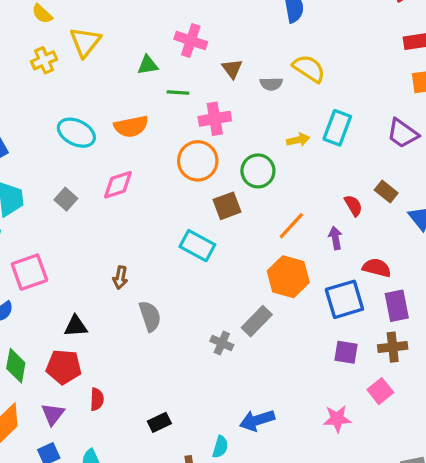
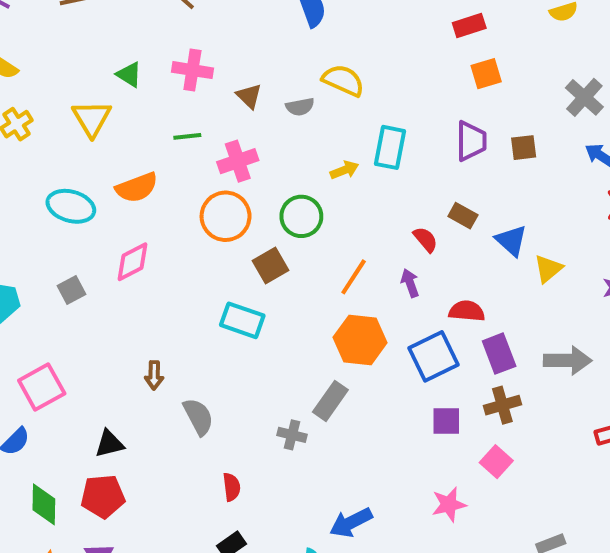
yellow triangle: (85, 42) -> (92, 118), moved
green triangle: (148, 65) -> (129, 75), moved, turned 50
purple trapezoid: (403, 133) -> (471, 141), turned -116
gray square: (66, 199) -> (72, 290), turned 30
red semicircle: (97, 399) -> (232, 487), moved

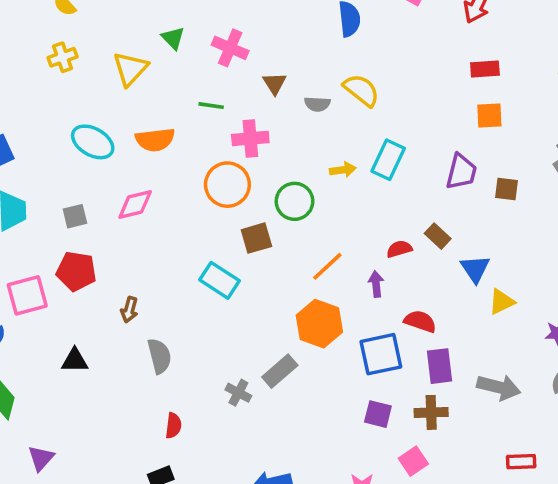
red semicircle: (425, 239) -> (399, 249), turned -80
red pentagon: (103, 496) -> (76, 271), moved

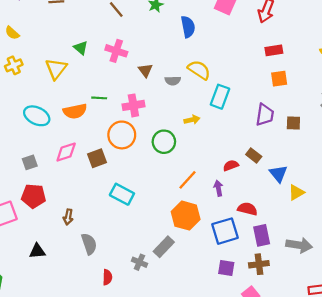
green line: (211, 106) -> (99, 98), moved
cyan rectangle: (388, 160) -> (220, 97), moved
brown square: (256, 238) -> (97, 158), moved
red semicircle: (173, 426) -> (107, 277), moved

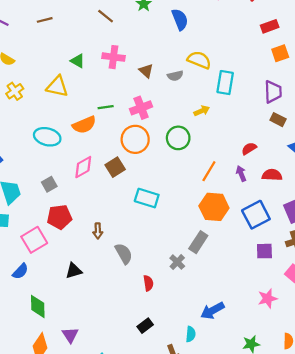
yellow triangle: (56, 69) -> (57, 86), turned -45
brown rectangle: (254, 156) -> (278, 120), moved
red semicircle: (247, 209) -> (272, 175), moved
gray cross: (139, 262) -> (177, 262), turned 32

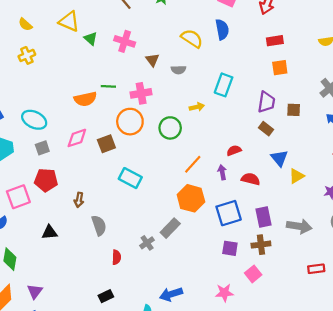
blue semicircle: (180, 19) -> (222, 29), moved
yellow semicircle: (199, 60) -> (192, 38), moved
yellow triangle: (57, 86) -> (69, 21), moved
cyan ellipse: (47, 137) -> (34, 120), moved

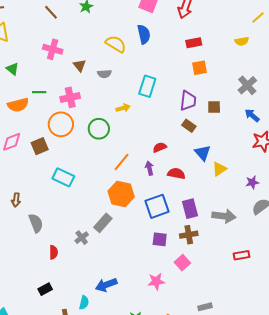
green triangle: (91, 39) -> (12, 69), moved

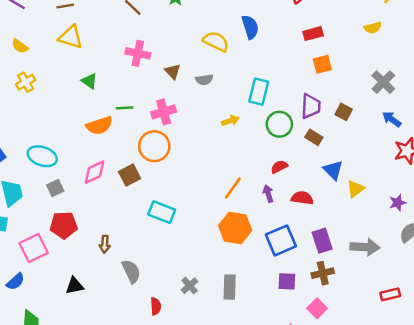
brown square: (214, 107) -> (344, 112), turned 32
green circle: (99, 129) -> (279, 124), moved
gray rectangle: (103, 223) -> (230, 287), moved, turned -36

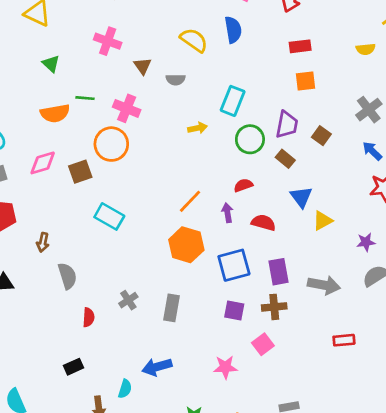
pink cross: (164, 112) -> (127, 108), turned 30

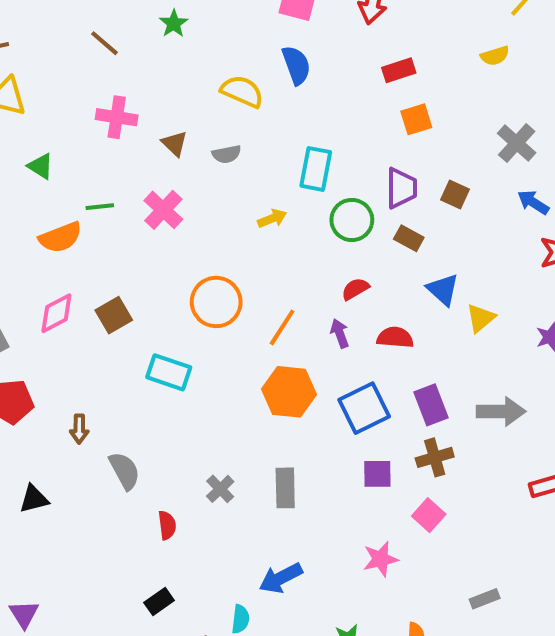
pink cross: (127, 108) -> (163, 210), turned 32
orange circle: (111, 144) -> (216, 302), moved

